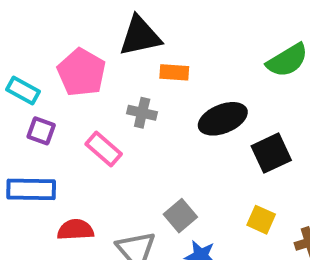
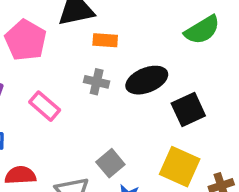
gray cross: (142, 113) -> (97, 82), moved
yellow square: (261, 220) -> (180, 167), size x1.6

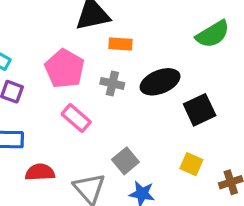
pink pentagon: (26, 40) -> (65, 69), moved
pink rectangle: (45, 106) -> (76, 118), moved
yellow square: (180, 167) -> (191, 164), size x0.6

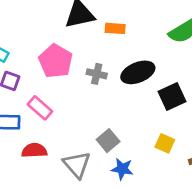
orange rectangle: (121, 44) -> (115, 28), moved
pink rectangle: (76, 118) -> (40, 108), moved

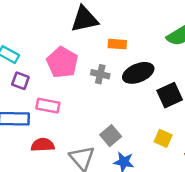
orange rectangle: (115, 28) -> (117, 44), moved
pink rectangle: (40, 108) -> (48, 106), turned -30

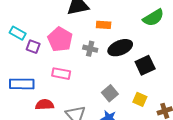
purple square: (20, 81) -> (33, 47), moved
pink rectangle: (48, 106) -> (61, 74), moved
gray square: (111, 136) -> (110, 93), moved

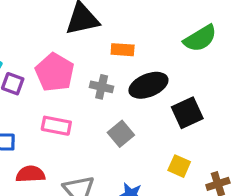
gray square: (110, 93) -> (121, 134), moved

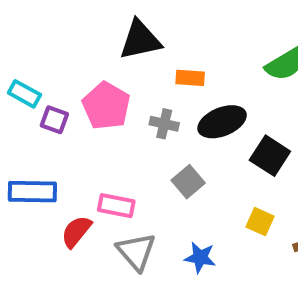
black square: (187, 113) -> (270, 156), turned -32
pink rectangle: (56, 126) -> (116, 206), moved
red semicircle: (30, 174) -> (76, 232), turned -48

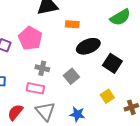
gray cross: (164, 124) -> (42, 68), moved
yellow square: (260, 222) -> (107, 96), turned 32
red semicircle: (76, 232) -> (15, 112), moved

